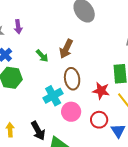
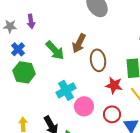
green arrow: (42, 56) -> (55, 50), size x1.5
brown ellipse: (72, 79) -> (98, 60), moved

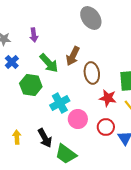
purple arrow: (31, 21) -> (34, 35), moved
green hexagon: (24, 72) -> (31, 85), moved

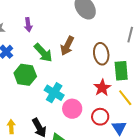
brown ellipse: (92, 73) -> (101, 54), moved
red star: (108, 98) -> (102, 88), turned 30
cyan cross: (60, 103) -> (54, 93), turned -30

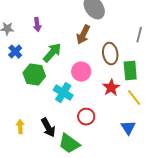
brown arrow: (67, 46) -> (83, 35), moved
green arrow: (43, 53) -> (52, 53), turned -95
pink circle: (72, 109) -> (81, 72), moved
red circle: (100, 117) -> (86, 117), moved

